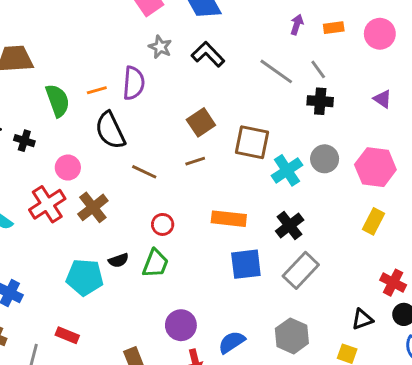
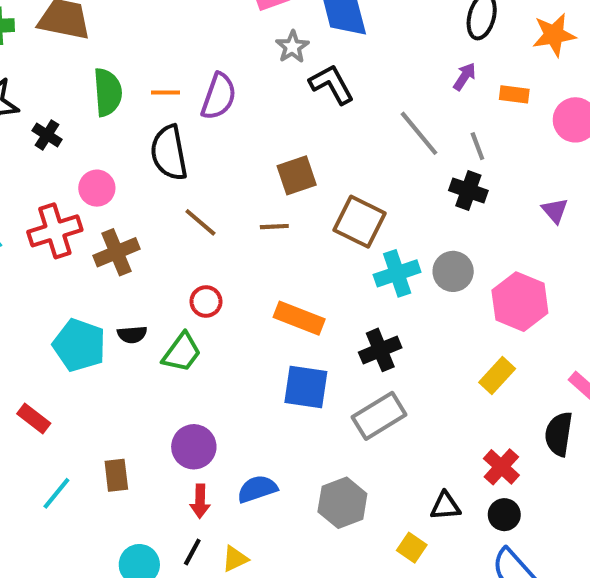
gray star: (160, 47) -> (292, 47), moved

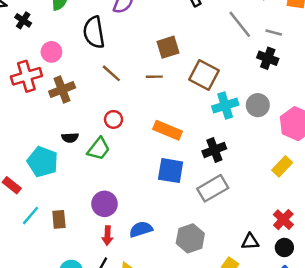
gray line: (477, 146) -> (274, 32), turned -56
cyan pentagon: (79, 345) -> (43, 162), moved
cyan line: (56, 493) -> (31, 216), moved

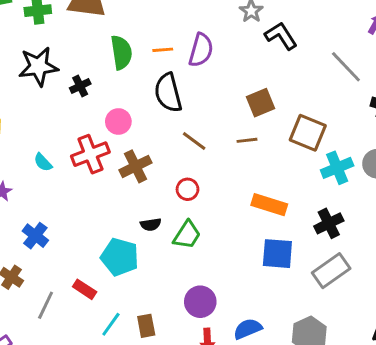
black cross: (23, 20) -> (80, 86), turned 35
red circle: (114, 119) -> (188, 189), moved

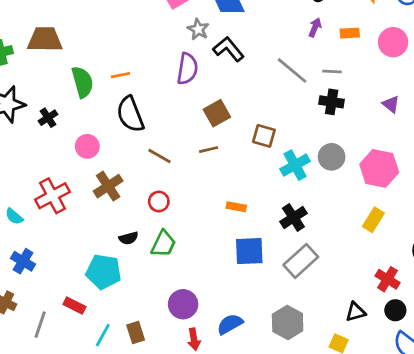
purple semicircle: (201, 50) -> (187, 69), moved
brown square: (308, 133) -> (264, 136), size x0.7
red cross: (90, 154) -> (52, 196), moved
cyan semicircle: (43, 162) -> (14, 216), moved
orange rectangle: (269, 205) -> (236, 207), size x0.6

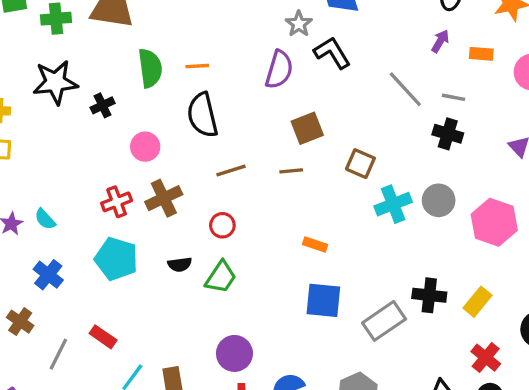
brown line: (160, 156) -> (231, 170), turned -55
red cross: (52, 196) -> (117, 202), moved, size x0.7
black cross: (293, 218) -> (429, 295), moved, turned 32
yellow rectangle: (373, 220) -> (477, 302), moved
cyan pentagon: (104, 272) -> (116, 259), moved

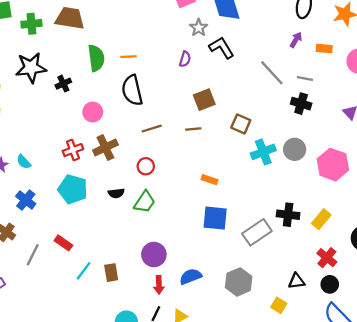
purple semicircle: (279, 70) -> (185, 59), size x0.6

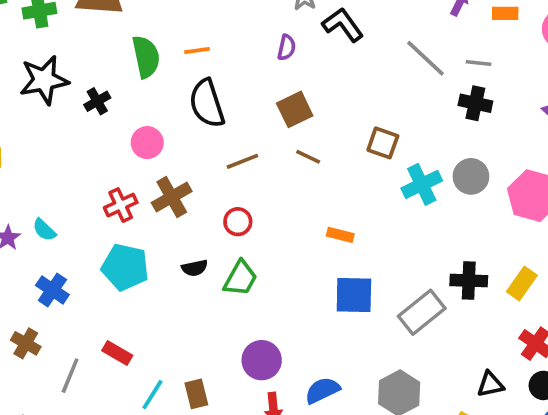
brown square: (204, 100) -> (295, 109), moved
brown line: (193, 129) -> (308, 157), turned 35

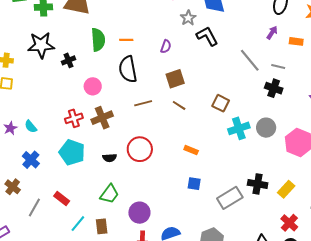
purple semicircle: (287, 47) -> (166, 46), moved
red circle: (238, 222) -> (140, 149), moved, size x1.6
green trapezoid: (240, 278) -> (109, 194), moved
blue square: (354, 295) -> (194, 184), size x0.6

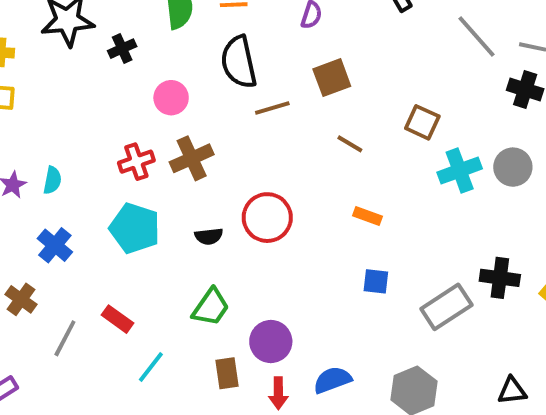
brown line: (143, 103) -> (272, 108), moved
brown line: (179, 105) -> (350, 144), moved
cyan semicircle: (31, 126) -> (52, 180), turned -128
brown rectangle: (102, 226) -> (227, 373), moved

